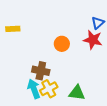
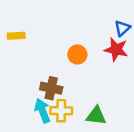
yellow cross: (49, 89) -> (61, 111), turned 30

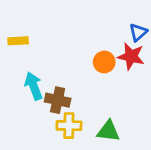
orange circle: (77, 54) -> (104, 62), moved
cyan arrow: (42, 111) -> (34, 86), moved

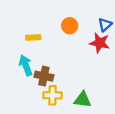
yellow rectangle: (18, 41) -> (33, 37), moved
orange circle: (104, 62) -> (70, 26), moved

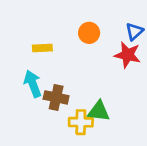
yellow cross: (52, 95) -> (81, 122), moved
green triangle: (82, 100) -> (99, 111), moved

